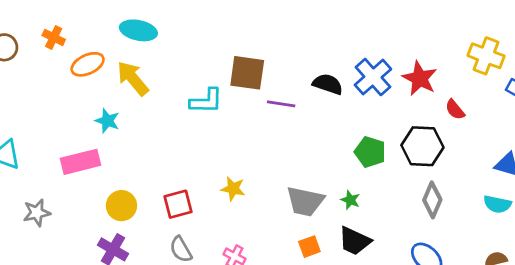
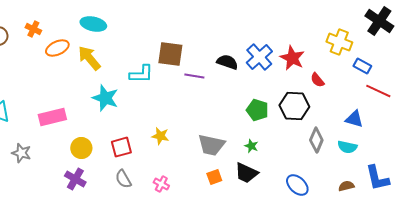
cyan star: (107, 121) -> (105, 98), moved, size x1.5
green star: (350, 200) -> (251, 146), moved
gray diamond: (432, 200) -> (316, 140), moved
gray star: (37, 213) -> (21, 153), turned 30

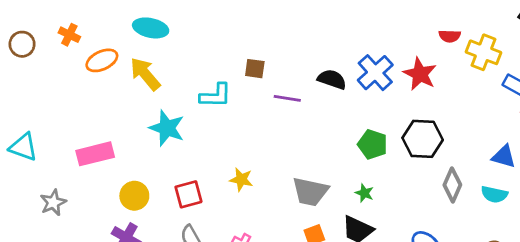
brown square: (170, 54) -> (255, 69), size x0.6
red semicircle: (317, 80) -> (450, 36), moved, turned -49
gray star: (21, 153) -> (53, 203), turned 30

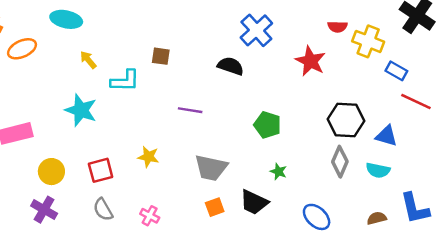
blue cross: (375, 73) -> (256, 30), moved
yellow arrow: (145, 74) -> (88, 60), moved, size x0.6
purple line: (287, 98) -> (190, 110), moved
black hexagon: (423, 139) -> (346, 120), moved
green star: (364, 193) -> (279, 172), moved

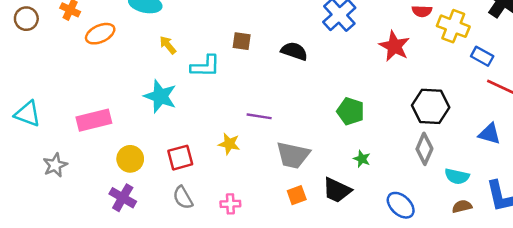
black semicircle: (231, 66) -> (294, 51), moved
purple line: (190, 110) -> (259, 116), moved
blue triangle: (387, 136) -> (490, 134), moved
cyan semicircle: (378, 170) -> (457, 176), moved
pink cross: (150, 216) -> (230, 204), turned -30

